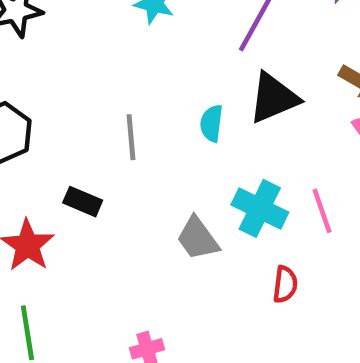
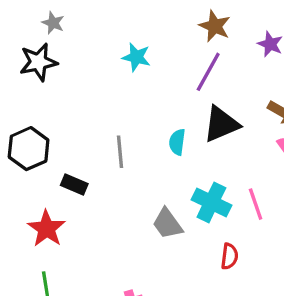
black rectangle: (83, 202) -> (74, 184), moved

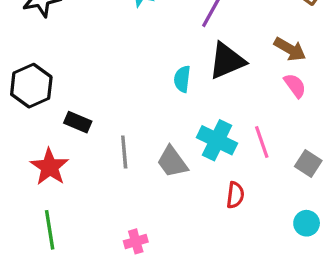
gray line: (120, 152) -> (124, 152), moved

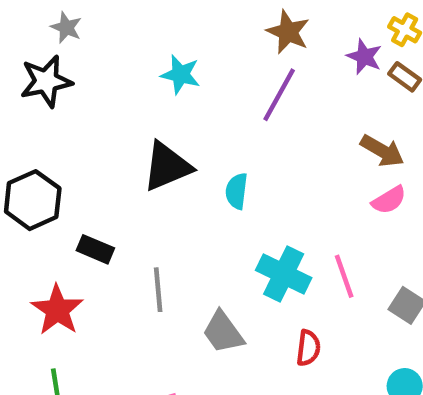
black triangle: (227, 61) -> (167, 166), moved
pink semicircle: (295, 86) -> (389, 200), turned 95
gray trapezoid: (172, 162) -> (223, 332), moved

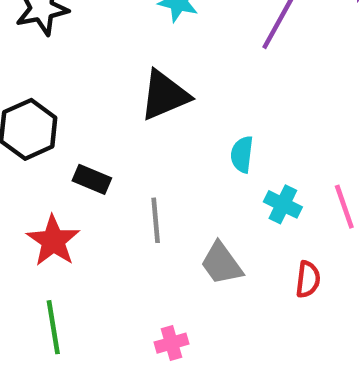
cyan semicircle: (237, 191) -> (242, 154), moved
cyan cross: (284, 274) -> (283, 204), size x0.7

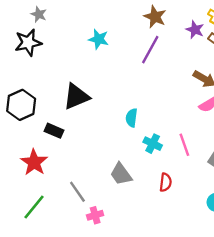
black triangle: (165, 95) -> (76, 97), moved
gray line: (156, 220) -> (77, 192), moved, turned -30
green line: (53, 327) -> (34, 207), turned 48

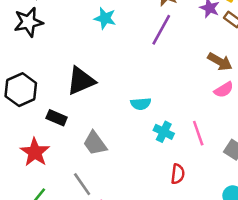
cyan semicircle: (131, 118) -> (141, 104), turned -102
gray trapezoid: (121, 174) -> (95, 143), moved

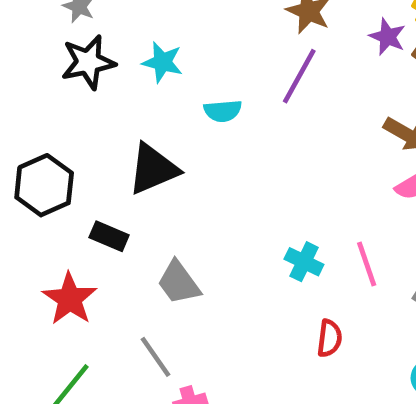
cyan star: (105, 18) -> (162, 62), moved
black star: (28, 22) -> (88, 62), moved
cyan semicircle: (141, 104) -> (223, 111), moved

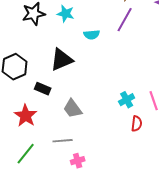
cyan cross: (304, 262) -> (127, 100), turned 35
red semicircle: (329, 338) -> (137, 124), moved
gray line: (155, 357) -> (63, 141), turned -60

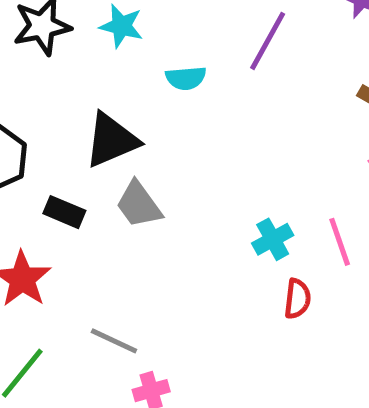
gray trapezoid: (73, 109) -> (139, 205), moved
gray line: (63, 141) -> (114, 341), turned 30

